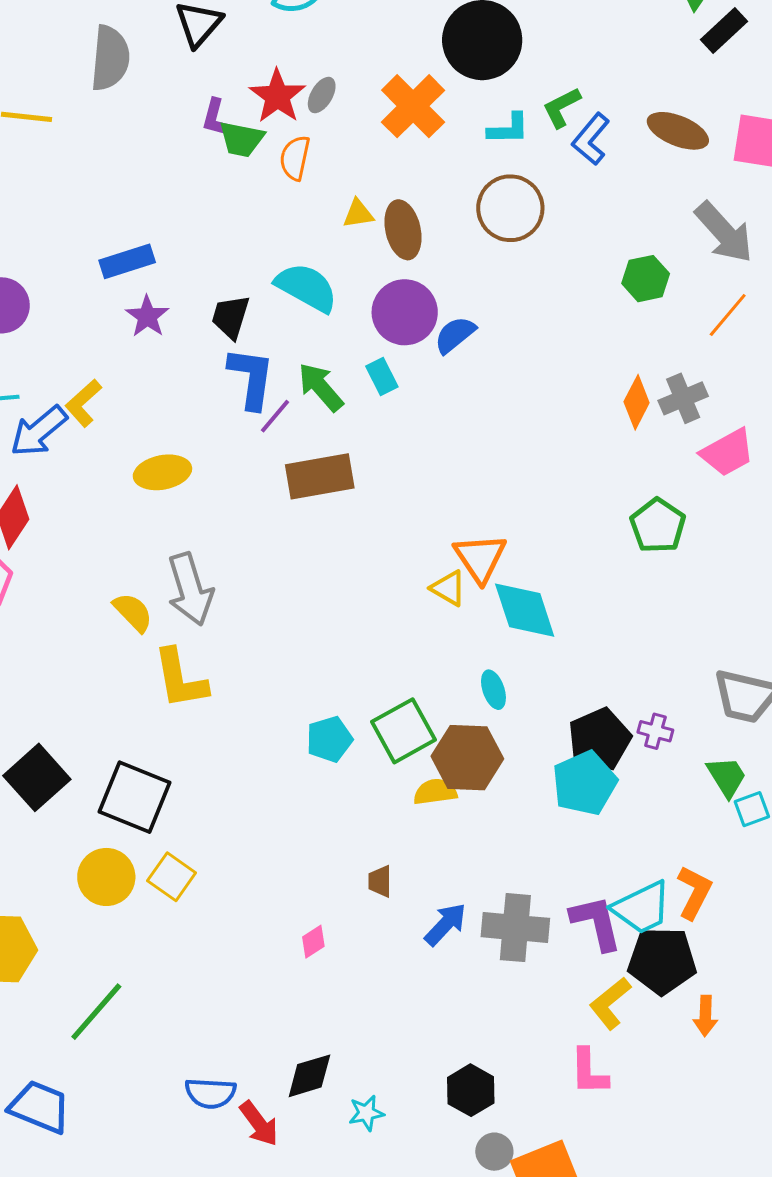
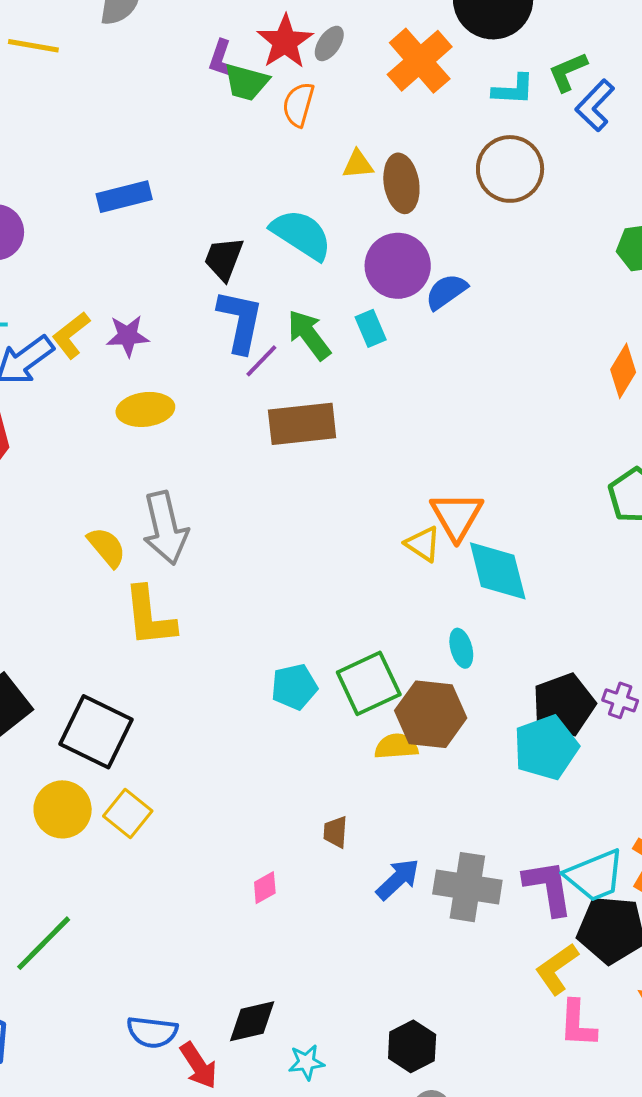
purple star: (147, 316) -> (128, 336), moved, turned 30
pink L-shape: (589, 1072) -> (578, 1024), moved

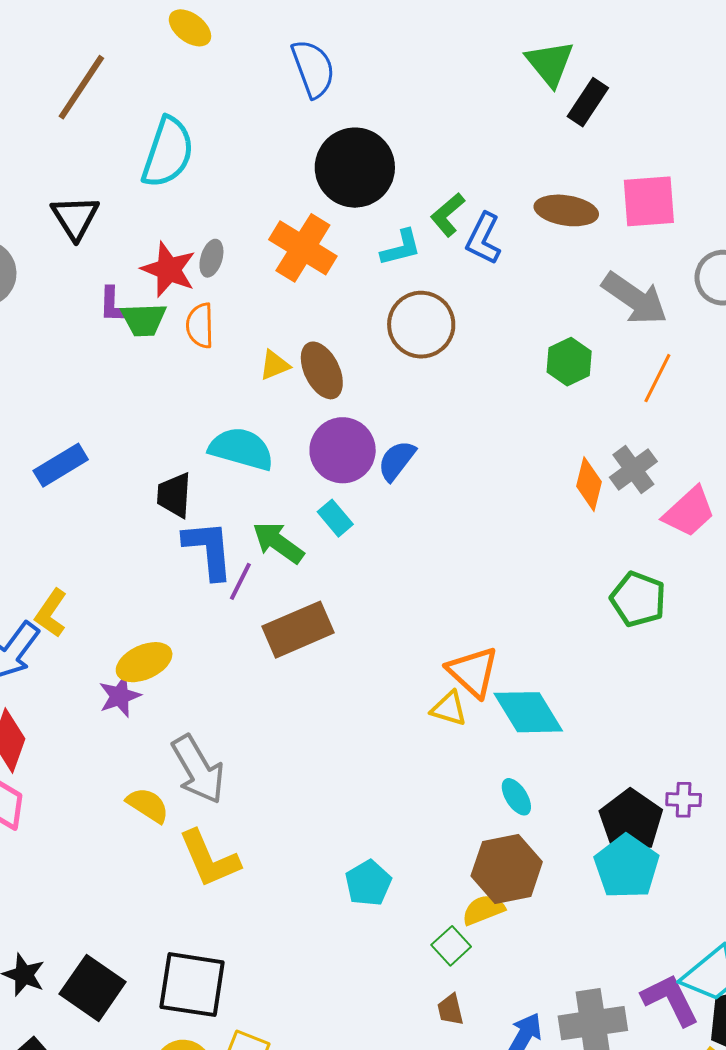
purple star: (128, 336) -> (120, 696), moved
green square: (369, 683) -> (451, 946), moved, size x0.6

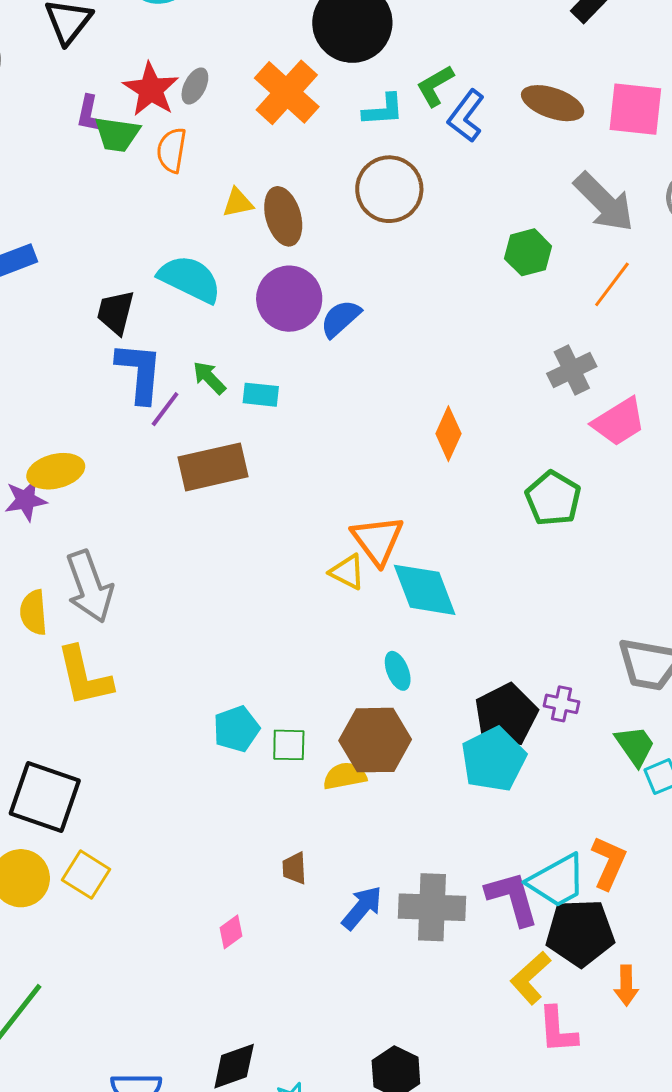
orange diamond: (589, 484) -> (448, 434), moved
cyan rectangle: (335, 518) -> (261, 395), moved, turned -54
green arrow: (278, 543) -> (209, 378), size x0.7
yellow semicircle: (148, 805) -> (34, 612), turned -138
green square: (451, 946) -> (289, 745), moved, turned 33

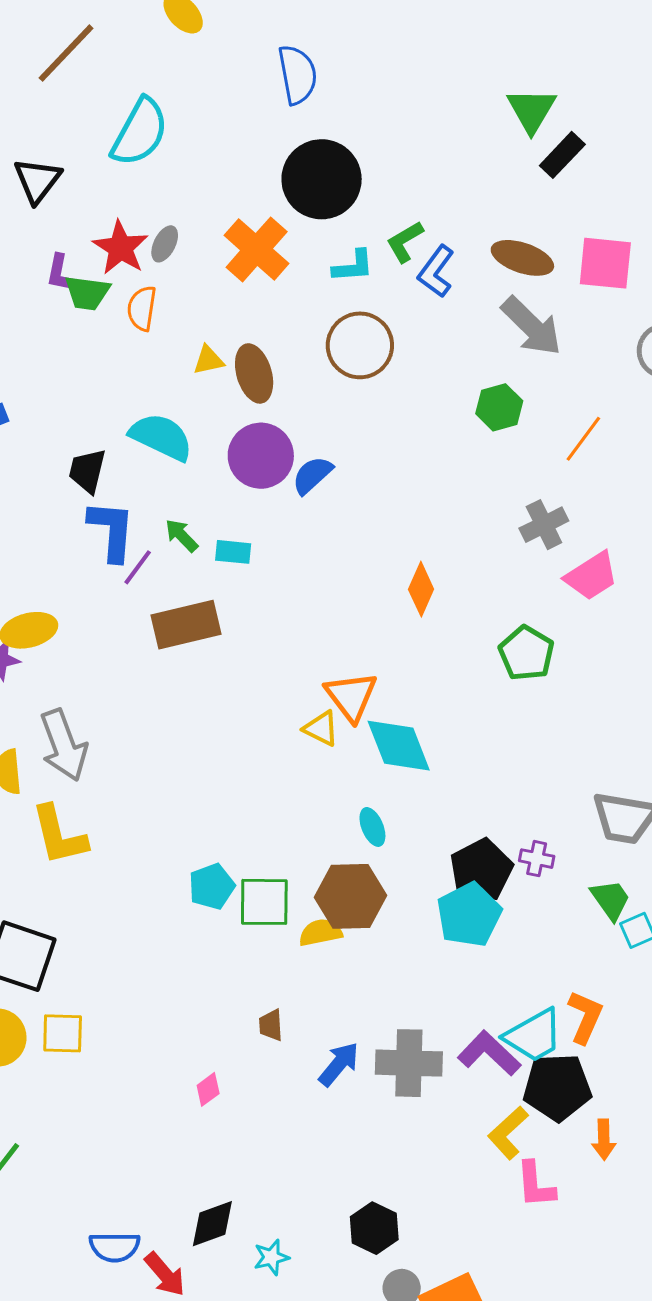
gray arrow: (604, 202) -> (531, 326), moved
green square: (289, 745) -> (264, 902), size x1.5
yellow square: (86, 875) -> (63, 1033), turned -30
purple L-shape: (512, 898) -> (489, 1053), turned -30

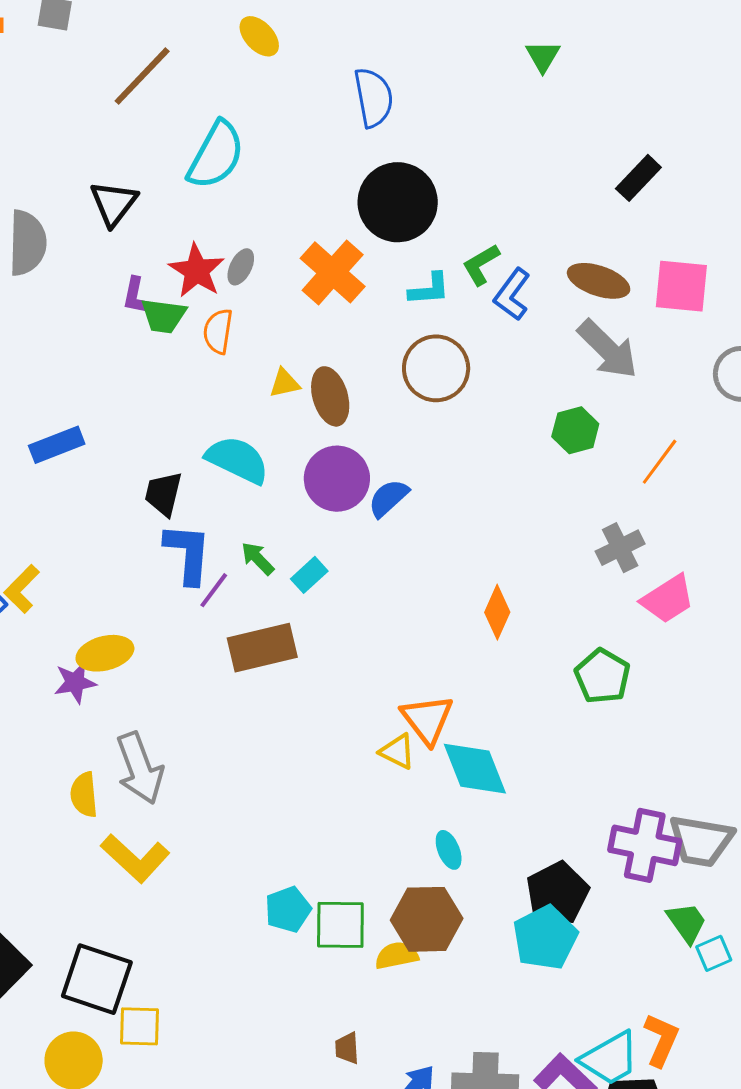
green triangle: (532, 110) -> (543, 56), moved, size x0.7
cyan rectangle: (233, 552) -> (309, 575), turned -48
yellow L-shape: (59, 835) -> (135, 858), turned -34
purple cross: (537, 859) -> (645, 845), moved, size x2.0
yellow square: (63, 1033) -> (140, 1026), moved

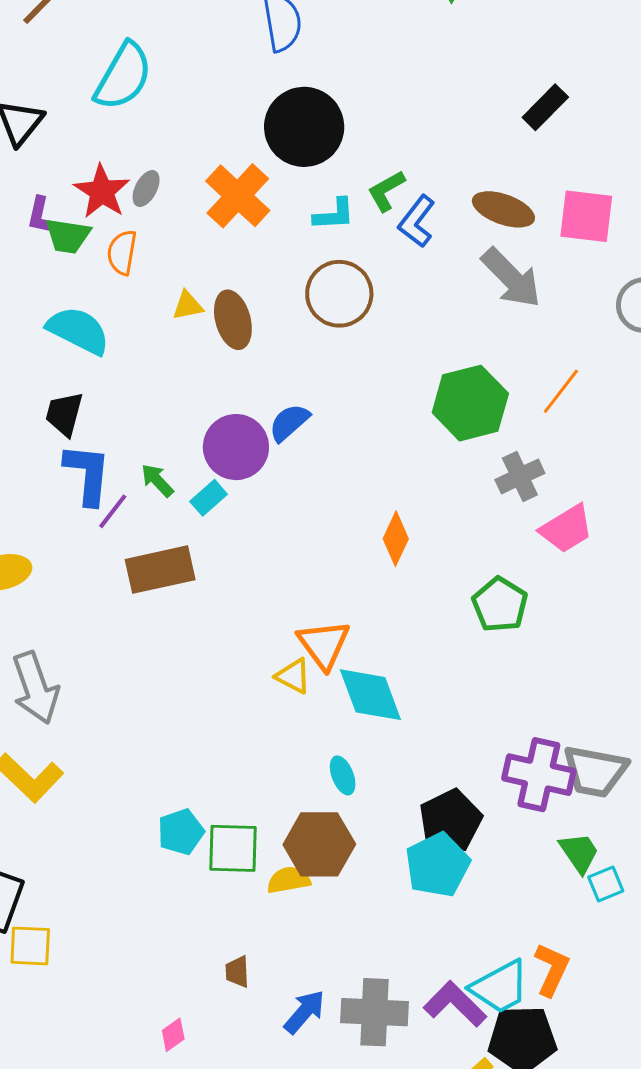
green hexagon: (575, 430) -> (470, 403), moved, size x1.6
cyan semicircle: (237, 460) -> (78, 330), moved
purple circle: (337, 479) -> (236, 447), moved

